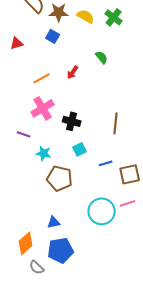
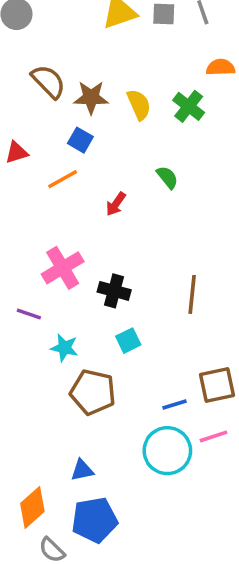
yellow semicircle: (86, 16) -> (139, 105), turned 36
orange line: (42, 78) -> (63, 179), moved
blue line: (106, 163) -> (174, 404), moved

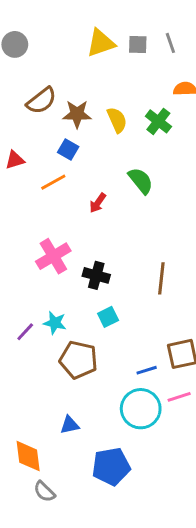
brown semicircle: (48, 81) -> (41, 101), turned 96
green semicircle: (167, 177) -> (141, 181), size x1.4
purple line: (29, 314) -> (25, 332), moved, turned -66
orange diamond: (32, 507) -> (28, 456), turned -56
blue pentagon: (95, 520) -> (111, 466), moved

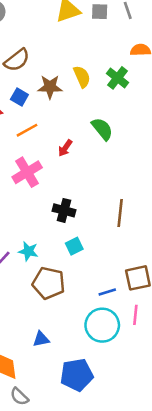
brown star: (77, 114) -> (50, 87), moved
blue square: (68, 150) -> (19, 97), moved
pink cross: (53, 256) -> (27, 172), moved
pink line: (179, 397) -> (135, 315), turned -66

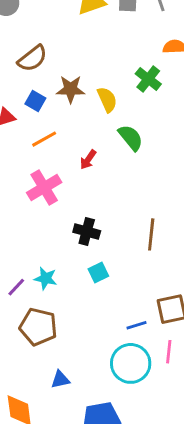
yellow semicircle: (82, 77) -> (107, 100), moved
brown pentagon: (49, 283) -> (38, 327), moved

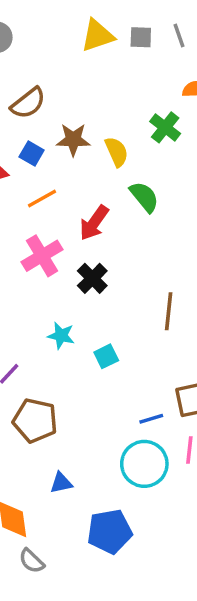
red arrow: (88, 160) -> (94, 223), size x1.5
black cross: (87, 231) -> (92, 278), moved, turned 30
cyan star: (46, 278) -> (61, 336), moved

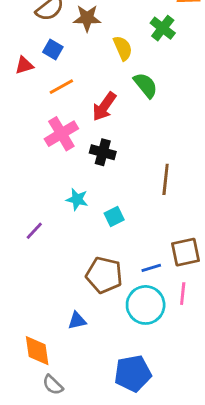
brown star: (73, 140) -> (87, 18), moved
black cross: (92, 278) -> (103, 152), turned -30
brown pentagon: (35, 421) -> (104, 275), moved
blue pentagon: (110, 532) -> (133, 373), moved

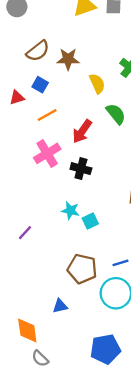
cyan star: (77, 199) -> (70, 211), moved

